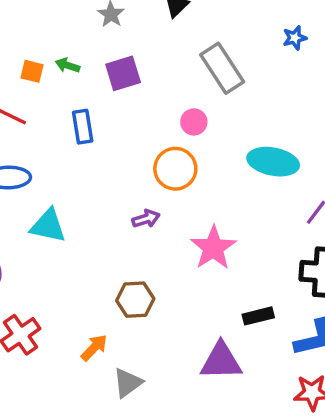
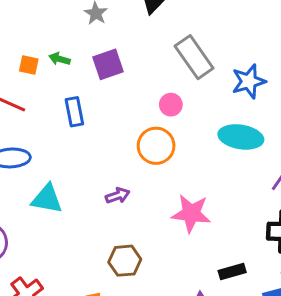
blue star: (295, 38) -> (249, 81), moved, size x1.6
purple arrow: (146, 219) -> (118, 196), moved
pink star: (213, 248) -> (191, 213), turned -30

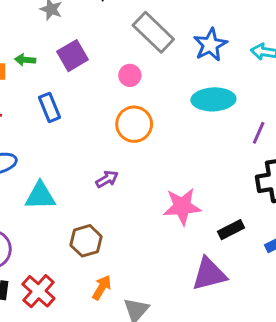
pink circle: (171, 105) -> (130, 75), moved
pink star: (191, 213) -> (182, 206), moved
brown hexagon: (125, 261) -> (86, 241), moved

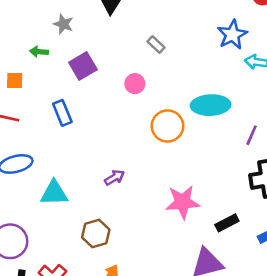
gray rectangle: (153, 32) -> (156, 44), size x0.5
blue star: (210, 45) -> (232, 35), moved
green arrow: (25, 60) -> (39, 52), moved
orange circle: (134, 124) -> (167, 126), moved

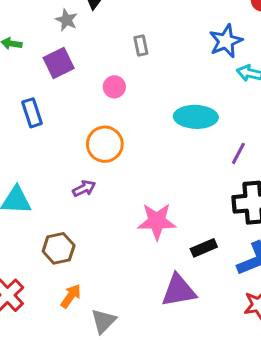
gray star: (63, 24) -> (66, 20), moved
gray rectangle: (156, 44) -> (141, 46), turned 30
orange circle: (167, 126) -> (105, 144), moved

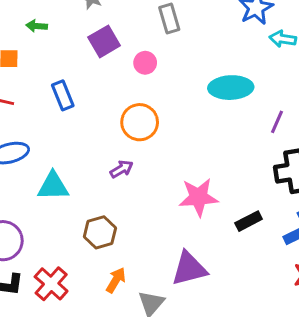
gray rectangle: (141, 46) -> (169, 19), size x1.4
purple square: (59, 63) -> (104, 41), moved
purple triangle: (179, 291) -> (189, 269), moved

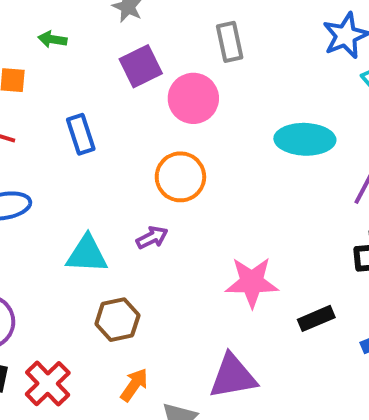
pink circle: (145, 63) -> (193, 98), size x1.6
cyan triangle: (53, 186) -> (87, 254), moved

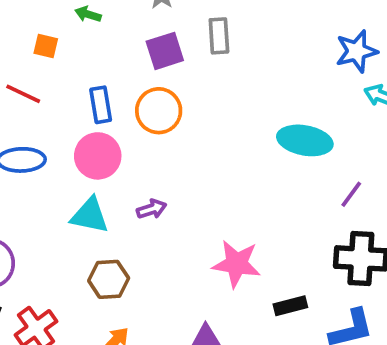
gray rectangle: (230, 42) -> (219, 36), moved
pink circle: (193, 98) -> (98, 156), moved
orange circle: (180, 177) -> (159, 111), moved

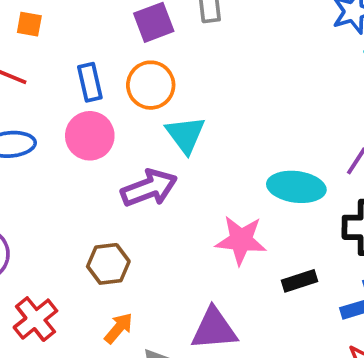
cyan ellipse: (305, 140) -> (296, 187), moved
purple arrow: (152, 209) -> (149, 188), size x1.8
cyan triangle: (90, 215) -> (185, 135), moved, turned 45

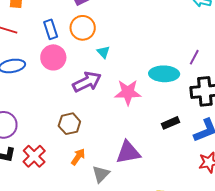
cyan triangle: (185, 135) -> (103, 52), size x0.6
pink star: (241, 240) -> (128, 92), moved

